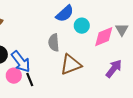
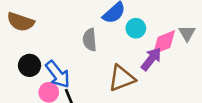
gray semicircle: (54, 43) -> (90, 40), moved
purple arrow: (114, 69) -> (151, 59), moved

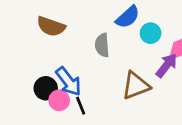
brown semicircle: (21, 22) -> (51, 26), moved
black circle: (30, 65) -> (46, 88), moved

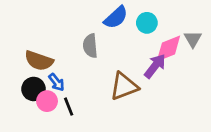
brown semicircle: (51, 26) -> (39, 61), moved
cyan circle: (151, 33) -> (147, 23), moved
blue arrow: (69, 82) -> (56, 82), size x0.6

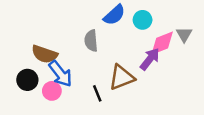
blue arrow: (56, 82) -> (60, 74), size x1.6
black circle: (34, 89) -> (27, 80), moved
black line: (69, 107) -> (97, 93), moved

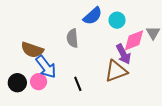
purple arrow: (150, 59) -> (123, 54), turned 114
brown triangle: (122, 77) -> (116, 71), moved
black circle: (27, 80) -> (17, 83), moved

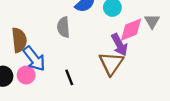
brown semicircle: (32, 50) -> (19, 40), turned -115
brown triangle: (116, 71) -> (111, 63), turned -35

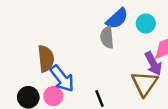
gray semicircle: (63, 27) -> (107, 37), moved

